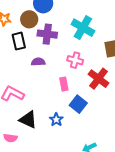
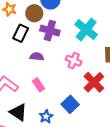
black rectangle: (19, 41) -> (21, 33), turned 30
pink rectangle: (64, 84) -> (39, 85), moved, turned -32

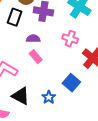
pink rectangle: (39, 85) -> (36, 57), moved

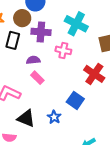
pink cross: (70, 39) -> (63, 50), moved

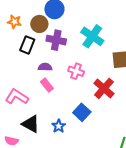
pink cross: (63, 50) -> (76, 71), moved

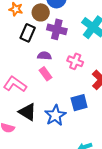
blue square: (82, 112) -> (79, 103), turned 30
blue star: (59, 126) -> (55, 115), size x1.5

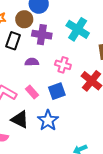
pink rectangle: (45, 74) -> (32, 92), moved
blue square: (79, 103) -> (57, 91), moved

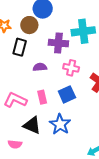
cyan cross: (78, 29) -> (83, 31), turned -35
purple cross: (42, 35) -> (58, 43), moved
pink rectangle: (32, 92) -> (42, 97), turned 32

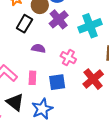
cyan cross: (83, 31) -> (90, 26), turned -30
purple cross: (58, 43) -> (59, 19), moved, turned 30

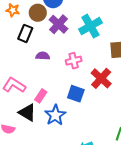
pink cross: (68, 58) -> (74, 61), turned -35
pink rectangle: (32, 78) -> (41, 96), moved, turned 40
blue square: (57, 82) -> (76, 94), moved, turned 36

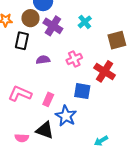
cyan cross: (90, 26) -> (85, 22), size x0.6
black triangle: (27, 113) -> (45, 130), moved

